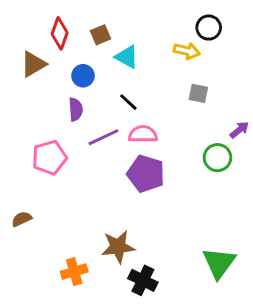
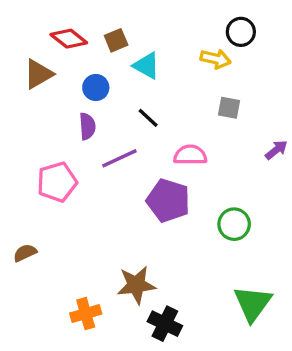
red diamond: (60, 33) -> (69, 39), turned -72
pink semicircle: (143, 134) -> (190, 155), moved
green circle: (217, 158) -> (234, 224), moved

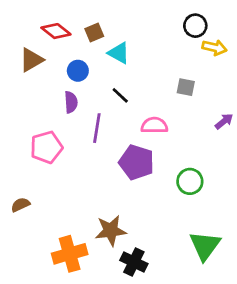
yellow arrow: (216, 59) -> (214, 47), moved
purple line: (119, 158) -> (97, 128), turned -56
orange cross: (86, 314) -> (70, 254), size x1.4

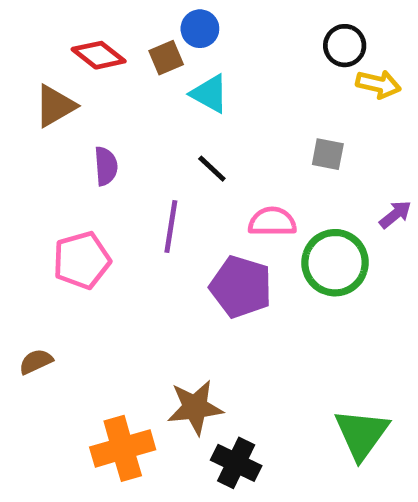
blue circle: (78, 71) -> (200, 29), moved
purple semicircle: (71, 102) -> (106, 166), moved
green circle: (190, 181) -> (335, 263), moved, size x1.4

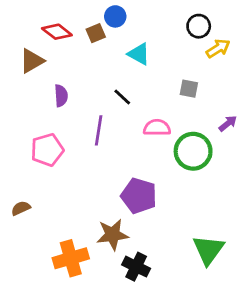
yellow arrow: (378, 84) -> (218, 48), turned -45
cyan triangle: (210, 94) -> (139, 54), moved
purple pentagon: (241, 287) -> (139, 196), moved

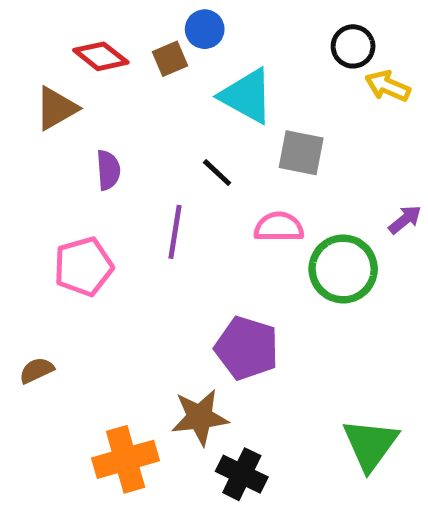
yellow arrow: (218, 48) -> (388, 86), turned -125
cyan triangle: (139, 54) -> (247, 96), size x1.4
gray square: (189, 89) -> (301, 153), moved, size x1.4

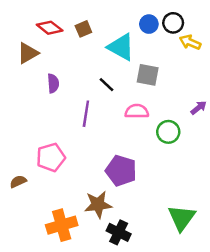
blue circle: (205, 29) -> (149, 24), moved
pink pentagon: (84, 266) -> (51, 157), moved
green circle: (343, 269) -> (168, 132), size x0.7

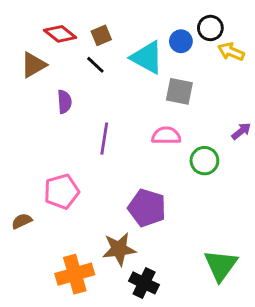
blue circle: (149, 24) -> (181, 41), moved
black line: (106, 85) -> (95, 65), moved

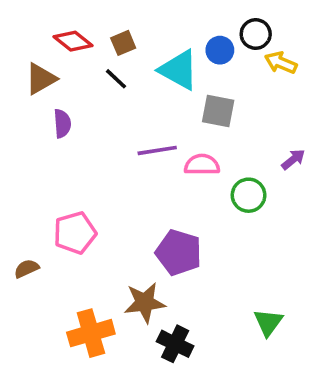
purple semicircle: (64, 102) -> (62, 124), moved
purple line: (104, 139) -> (157, 150), moved, turned 72
green triangle: (221, 265) -> (268, 322), size x0.7

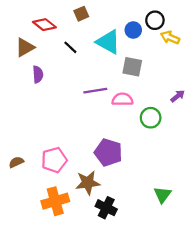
brown square: (123, 43) -> (81, 14), moved
pink pentagon: (75, 233) -> (54, 160), moved

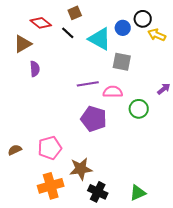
black line: (70, 47) -> (68, 33), moved
purple pentagon: (108, 152) -> (94, 119), moved
green triangle: (162, 195) -> (138, 193), moved, turned 30

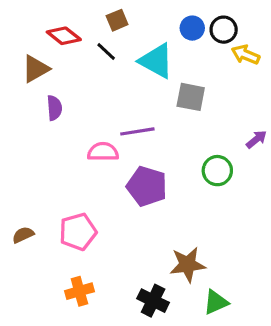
blue circle: (123, 28) -> (192, 28), moved
pink semicircle: (113, 92) -> (103, 152), moved
brown star: (81, 169) -> (188, 265), moved
orange cross: (51, 186) -> (79, 291), size x0.7

